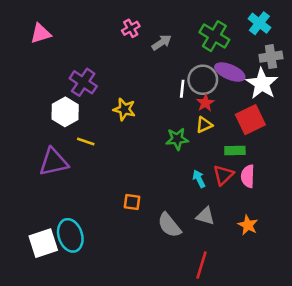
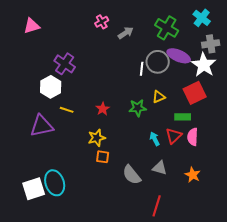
red star: (205, 103) -> (103, 109), moved
yellow star: (124, 109) -> (97, 138), moved, turned -30

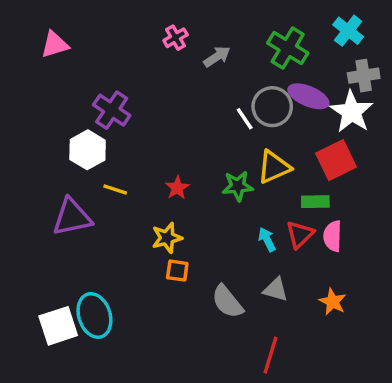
white line: (142, 69) -> (245, 119), turned -40
yellow triangle: (159, 97) -> (274, 167), size x1.5

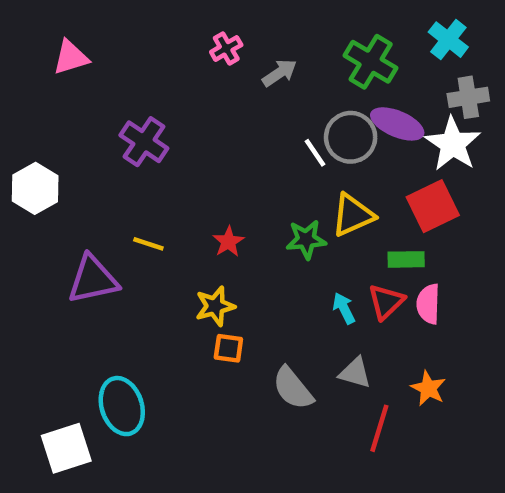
white hexagon: (88, 150) -> (35, 188), moved
white square: (58, 326) -> (66, 448), moved
red line: (270, 355) -> (379, 428), moved

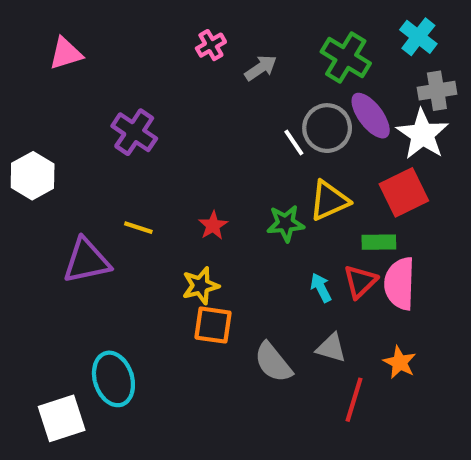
purple ellipse: (397, 124) -> (371, 116), turned 30
pink semicircle: (428, 304) -> (400, 284), size x1.4
orange square: (228, 348) -> (213, 325), size x1.4

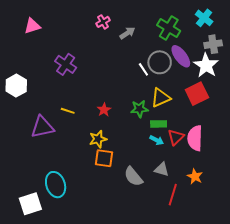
green rectangle: (379, 242) -> (159, 124), moved
cyan arrow: (321, 288) -> (157, 140), turned 144

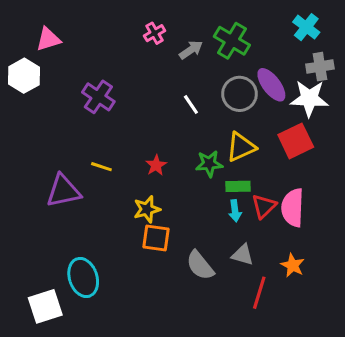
green cross: (169, 28) -> (232, 41), moved
white star: (206, 65) -> (309, 98), turned -30
white line: (143, 69) -> (191, 104), moved
white hexagon: (16, 86) -> (24, 76), moved
cyan arrow: (157, 140) -> (235, 211), turned 56

